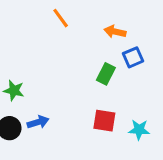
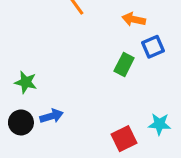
red square: (104, 121) -> (124, 139), moved, turned -35

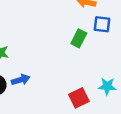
blue square: (153, 47) -> (102, 24), turned 30

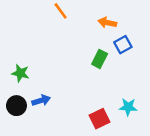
blue square: (102, 24) -> (123, 45), turned -36

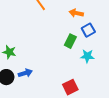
cyan star: (128, 107) -> (87, 56), moved

